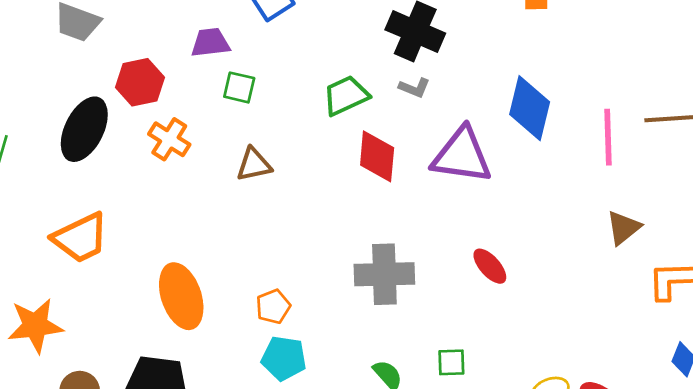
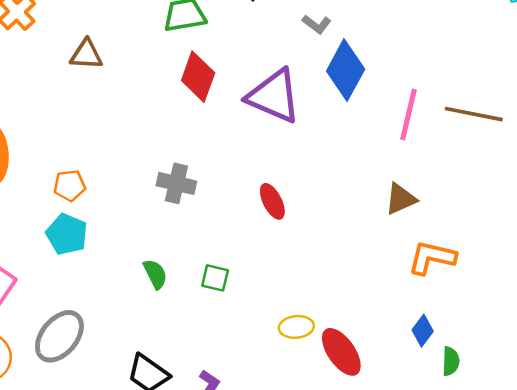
gray L-shape: (414, 88) -> (317, 24), moved
gray cross: (384, 274) -> (176, 183), size x0.7

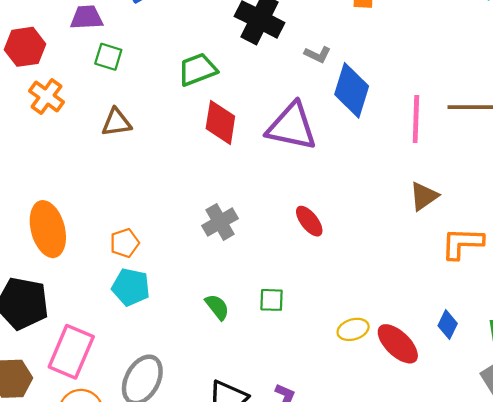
gray cross: (176, 183) -> (220, 222), turned -32
blue diamond: (423, 331) -> (448, 325), moved

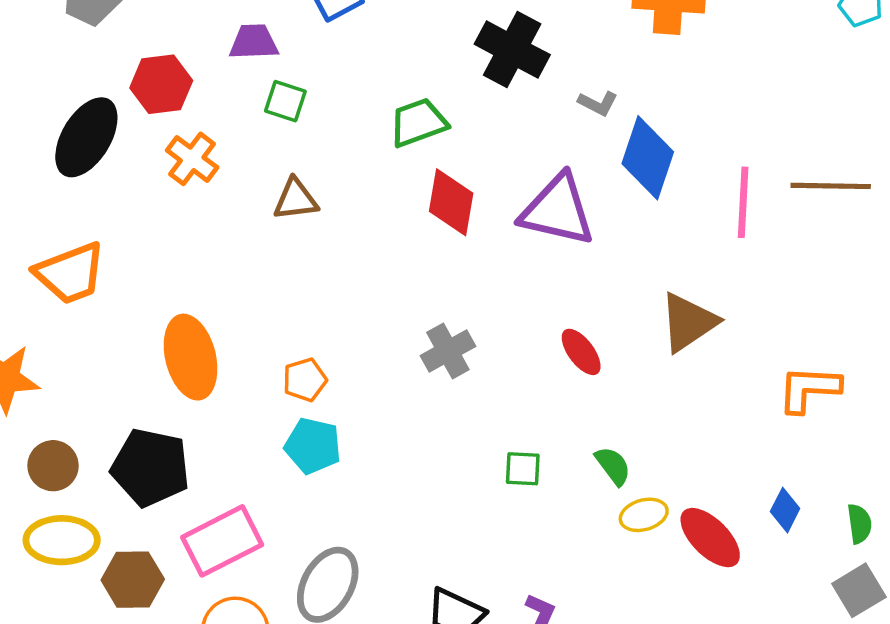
brown triangle: (424, 196) -> (688, 322), moved, size x1.4
green semicircle: (217, 307) -> (613, 466), moved
pink rectangle: (71, 352) -> (222, 541), turned 39

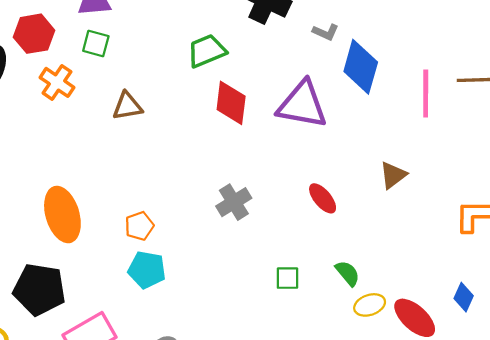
green square: (285, 101) -> (96, 43), moved
brown triangle: (688, 322) -> (393, 175), size x0.7

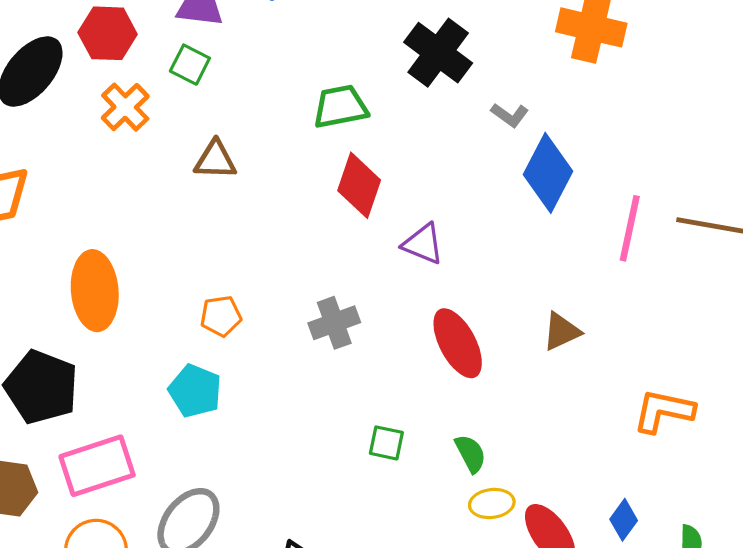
purple triangle: (302, 105) -> (423, 244), moved, size x0.6
red ellipse: (323, 198) -> (458, 343), size x1.5
orange pentagon: (139, 226) -> (221, 316), moved

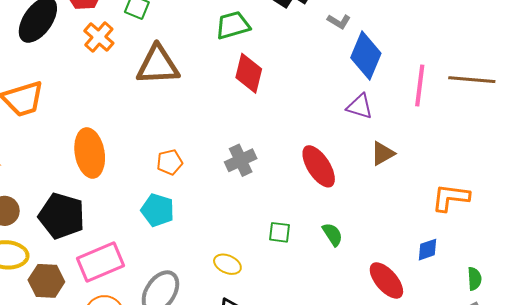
brown triangle: (215, 160) -> (158, 65), size x1.6
purple triangle: (423, 244) -> (360, 106), moved
yellow ellipse: (492, 503) -> (227, 264), moved, turned 36
blue diamond: (624, 520) -> (427, 250), moved, turned 40

